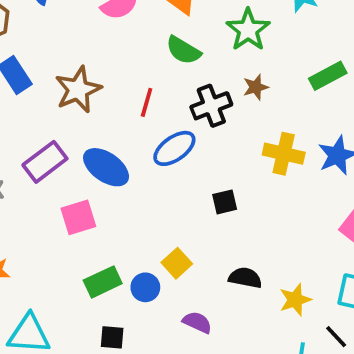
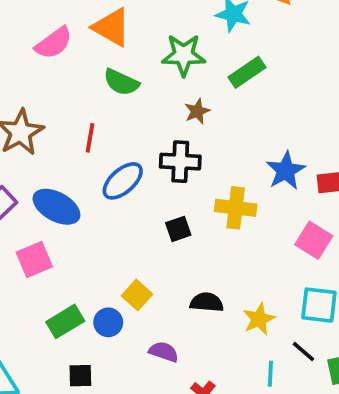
green star: (248, 30) -> (184, 55), turned -30
green rectangle: (328, 76) -> (247, 72), moved
black cross: (211, 106) -> (180, 162), moved, turned 30
yellow cross: (284, 154) -> (236, 208), moved

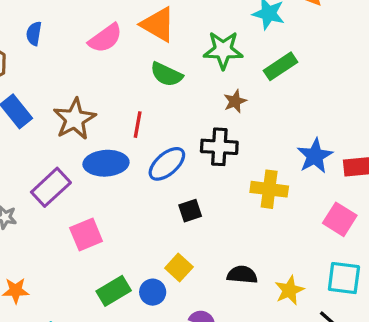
blue ellipse: (56, 207) -> (106, 163), moved, turned -33
black square: (178, 229) -> (190, 211), moved

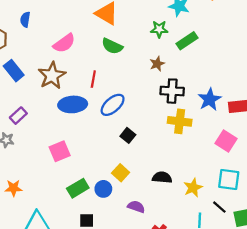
pink semicircle: (105, 38) -> (64, 43), moved
green star: (223, 50) -> (159, 29), moved, size x0.7
black cross: (219, 147) -> (172, 91), moved
purple rectangle: (51, 187) -> (18, 116), moved, size x0.7
black square: (190, 211) -> (128, 135), turned -32

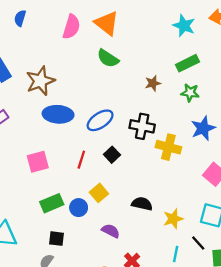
green star: (159, 29) -> (190, 93), moved
pink semicircle: (64, 43) -> (71, 27), moved, turned -45
red line: (93, 79) -> (81, 160), moved
black cross: (172, 91) -> (142, 126), moved

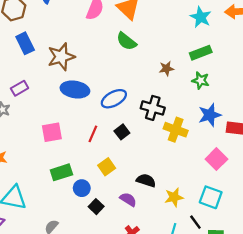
blue circle: (79, 208) -> (82, 188), moved
purple semicircle: (111, 231) -> (128, 199), moved
black square: (56, 239) -> (96, 207), moved, turned 32

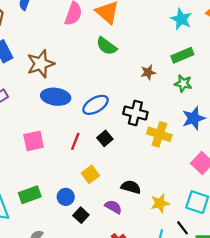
green rectangle: (61, 172) -> (30, 195), moved

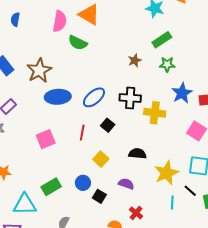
green semicircle: (107, 46) -> (78, 43), moved
black semicircle: (131, 187) -> (137, 154), moved
yellow star: (160, 203) -> (166, 173), size x1.4

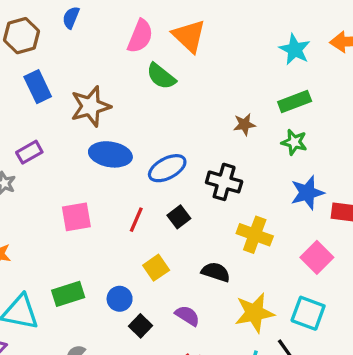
yellow cross: (155, 113) -> (255, 235), moved

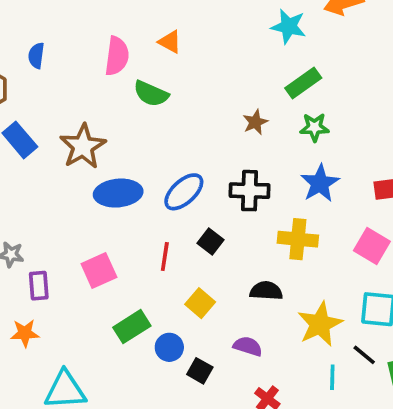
orange triangle: (189, 36) -> (170, 42), size x0.6
purple rectangle: (29, 152) -> (39, 286), moved, turned -50
blue star: (307, 193) -> (320, 183), moved
green rectangle: (68, 294) -> (132, 327), moved

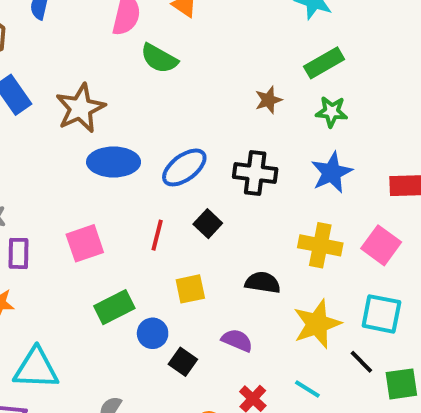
yellow cross: (298, 239) -> (320, 245), moved
yellow square: (200, 303) -> (190, 289), turned 32
cyan line: (332, 377) -> (307, 389), moved, turned -65

